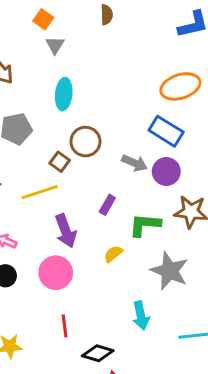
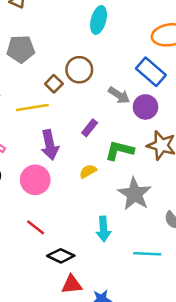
cyan ellipse: (64, 94) -> (99, 20), moved
red line: (65, 326) -> (36, 227), turned -54

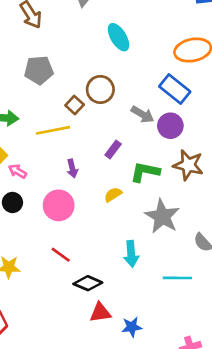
cyan ellipse: (99, 20) -> (119, 37), turned -44
purple arrow: (50, 145) -> (72, 168), size x0.6

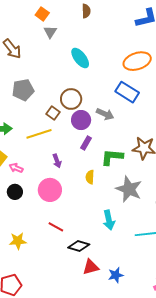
purple circle: (170, 126) -> (81, 120), moved
yellow semicircle: (113, 195) -> (90, 177), turned -48

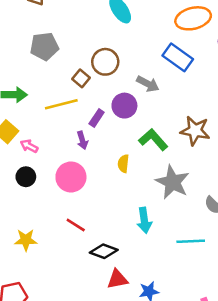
purple circle: (81, 120) -> (124, 106), moved
purple rectangle: (86, 143) -> (97, 118), moved
green L-shape: (112, 157) -> (153, 140), turned 40

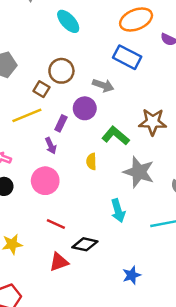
red triangle: (117, 279) -> (59, 262), moved

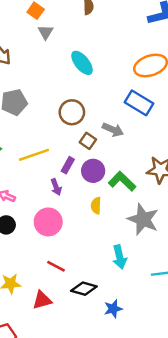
brown square: (41, 89) -> (88, 141), moved
purple circle: (85, 108) -> (93, 171), moved
red triangle: (59, 262) -> (42, 300), moved
blue star: (132, 275) -> (113, 309), moved

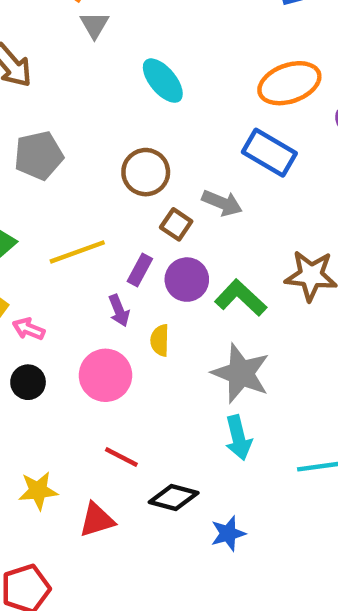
yellow semicircle: (96, 206) -> (160, 340), moved
gray star: (143, 219) -> (241, 373), moved

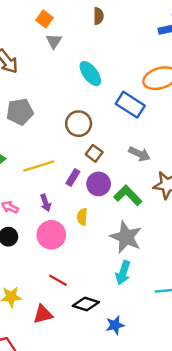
blue rectangle: (269, 153) -> (130, 105), moved
gray arrow: (222, 203) -> (139, 154), moved
purple arrow: (119, 311) -> (46, 203), moved
cyan arrow: (238, 438) -> (123, 273), turned 30

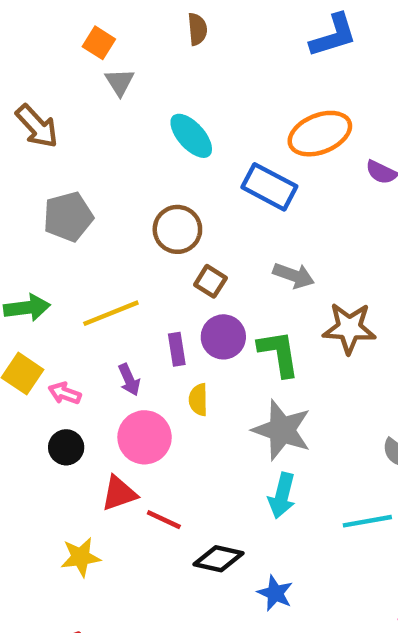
purple rectangle: (73, 177) -> (177, 349), moved, turned -35
green L-shape: (128, 195) -> (279, 353), turned 40
red triangle: (43, 314) -> (119, 493), moved
blue star: (115, 325) -> (275, 593), turned -30

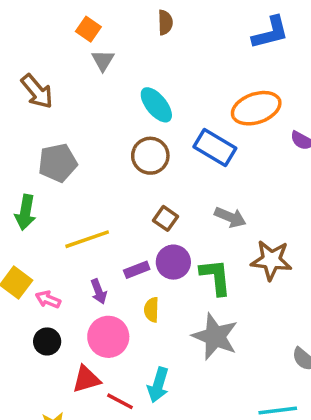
brown circle: (177, 229) -> (150, 156), moved
green arrow: (27, 308) -> (25, 212), moved, turned 104
purple rectangle: (177, 349) -> (137, 270), turned 75
cyan arrow: (282, 496) -> (158, 385), moved

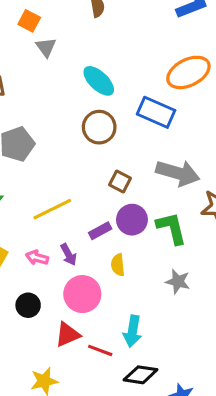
gray arrow: (230, 217) -> (178, 173), size x1.5
pink arrow: (48, 299) -> (37, 258), moved
gray star: (215, 337) -> (178, 282), size x0.6

